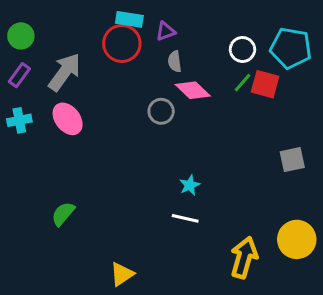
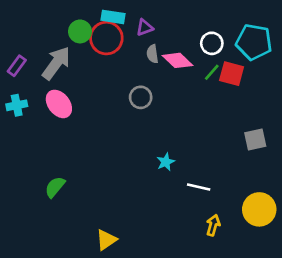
green circle: (21, 36) -> (80, 31), moved
pink diamond: (193, 90) -> (178, 60), moved
white line: (185, 218) -> (199, 187), moved
yellow arrow: (244, 258) -> (213, 225), size x0.6

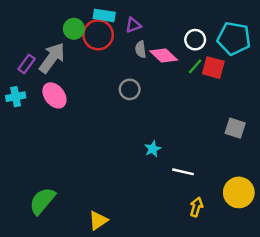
purple rectangle: (17, 66) -> (27, 64), moved
gray square: (255, 140) -> (235, 128), turned 30
green semicircle: (55, 187) -> (42, 201), moved, size x1.4

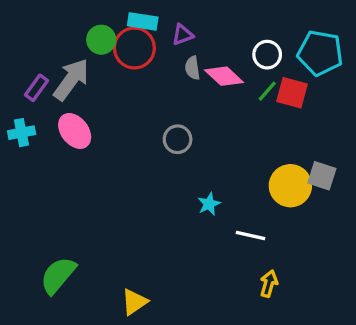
gray circle: (130, 89) -> (178, 139), moved
yellow circle: (239, 192) -> (290, 186), moved

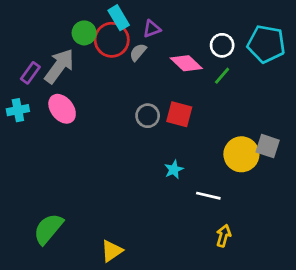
cyan rectangle: (143, 21) -> (119, 18), turned 50
gray semicircle: (192, 68) -> (138, 52), moved, turned 48
red square: (292, 93) -> (179, 114), moved

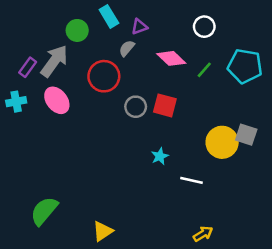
red circle: (112, 40) -> (104, 76), moved
cyan pentagon: (266, 44) -> (245, 66), moved
white circle: (222, 45) -> (204, 27), moved
yellow arrow: (223, 236) -> (203, 234), moved, turned 42

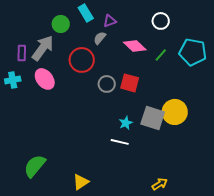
purple rectangle: (28, 67) -> (22, 53), turned -35
gray square: (246, 135) -> (153, 118), moved, size x1.4
white line: (192, 180) -> (120, 142), moved

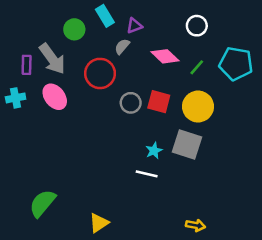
gray arrow: (43, 48) -> (52, 59), turned 108
yellow circle: (175, 112) -> (198, 107), moved
yellow arrow: (160, 184) -> (196, 225), turned 42

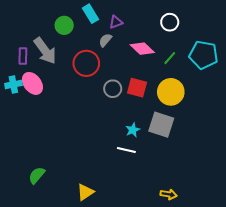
pink ellipse: (55, 97) -> (32, 83), moved
green semicircle: (42, 203) -> (37, 175), size x0.7

